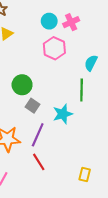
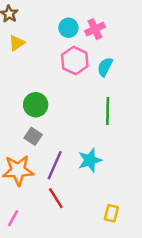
cyan semicircle: (91, 63) -> (105, 67), moved
gray square: (32, 106) -> (33, 136), moved
cyan star: (63, 114) -> (90, 160), moved

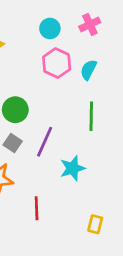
pink cross: (95, 29) -> (90, 24), moved
purple line: (55, 165) -> (45, 142), moved
red line: (56, 198) -> (37, 208), turned 30

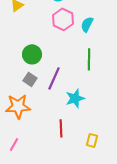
red line: (37, 208) -> (61, 128), moved

